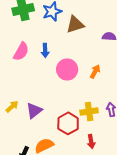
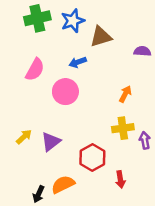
blue arrow: (45, 50) -> (78, 62), moved, turned 72
pink circle: (67, 69) -> (65, 92), moved
yellow cross: (89, 111) -> (123, 128), moved

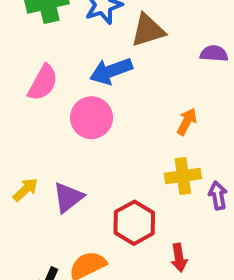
blue arrow: (78, 62) -> (111, 71), size x1.5

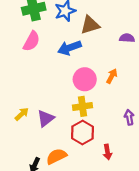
pink semicircle: (43, 83) -> (31, 41), moved
pink circle: (91, 118) -> (85, 79), moved
yellow cross: (183, 176) -> (82, 106), moved

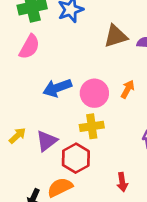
brown triangle: (90, 25) -> (116, 36), moved
blue arrow: (69, 48) -> (57, 88), moved
red hexagon: (82, 132) -> (76, 158), moved

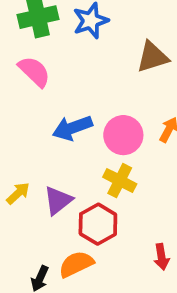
pink semicircle: (29, 47) -> (34, 72), turned -75
yellow cross: (92, 126) -> (120, 181), turned 35

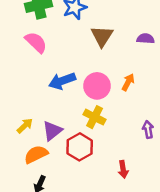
brown triangle: (152, 57) -> (102, 36), moved, turned -40
orange semicircle: (76, 264) -> (36, 154), moved

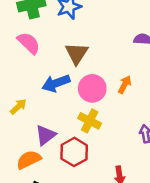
brown triangle: (102, 36) -> (77, 53), moved
yellow arrow: (25, 126) -> (18, 107), moved

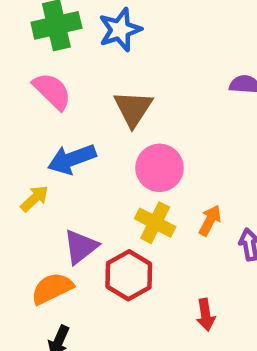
blue arrow: (56, 83) -> (72, 159), moved
orange arrow: (125, 85) -> (210, 220), moved

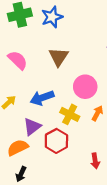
pink semicircle: (52, 91) -> (18, 60), moved
blue arrow: (72, 159) -> (42, 98), moved
pink circle: (160, 168) -> (85, 87), moved

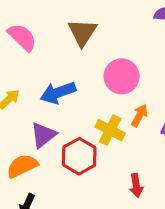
yellow cross: (70, 114) -> (110, 130), moved

